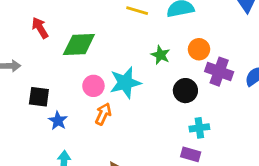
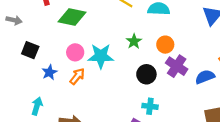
blue star: (58, 121) -> (49, 72), moved

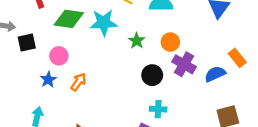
black square: (30, 50) -> (27, 43), moved, turned -30
pink circle: (75, 52) -> (59, 56), moved
cyan star: (101, 56) -> (104, 23), moved

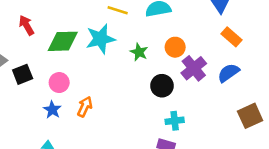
orange rectangle: (237, 58) -> (232, 37), moved
purple cross: (184, 64) -> (194, 68), turned 30

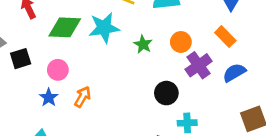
orange rectangle: (232, 37) -> (225, 37), moved
black circle: (162, 86) -> (166, 93), moved
cyan cross: (175, 121) -> (187, 123), moved

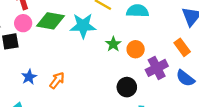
orange circle: (181, 42) -> (136, 49), moved
pink circle: (58, 70) -> (23, 23), moved
blue semicircle: (234, 73) -> (185, 78), turned -120

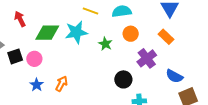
pink circle: (23, 23) -> (34, 59), moved
orange circle: (136, 49) -> (131, 34), moved
blue semicircle: (185, 78) -> (174, 76), moved

